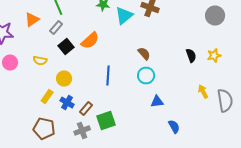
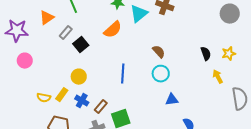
gray rectangle: (56, 28) -> (66, 33), moved
orange semicircle: (90, 40) -> (113, 30), moved
yellow semicircle: (40, 60) -> (44, 98), moved
yellow arrow: (203, 92) -> (218, 77), moved

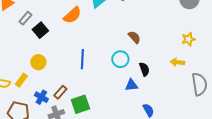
brown semicircle: (159, 52) -> (134, 37), moved
black semicircle: (206, 54) -> (144, 69), moved
yellow arrow: (218, 77) -> (177, 62), turned -56
blue cross: (82, 101) -> (41, 97), moved

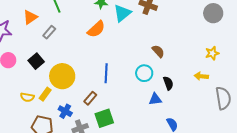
black square: (40, 30) -> (36, 61), moved
yellow circle: (38, 62) -> (62, 76), size x1.6
brown rectangle: (60, 92) -> (90, 98), moved

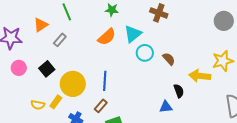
cyan triangle: (122, 13) -> (133, 34), moved
yellow star: (212, 53) -> (223, 61), size x1.5
blue line: (106, 73) -> (105, 81), moved
cyan circle: (144, 73) -> (145, 53), moved
yellow arrow: (201, 76) -> (200, 76), moved, size x1.5

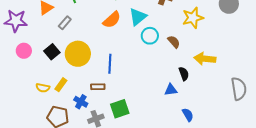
yellow star: (223, 61) -> (193, 18), moved
yellow circle: (73, 84) -> (78, 54), moved
brown rectangle: (101, 106) -> (98, 87), moved, turned 48

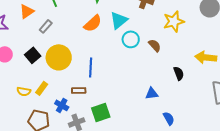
yellow arrow: (205, 59) -> (206, 57), moved
black semicircle: (184, 74) -> (179, 73), moved

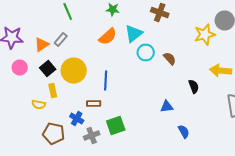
orange triangle: (27, 11) -> (42, 44), moved
yellow star: (174, 21) -> (205, 34), moved
yellow rectangle: (42, 88) -> (53, 90), moved, turned -48

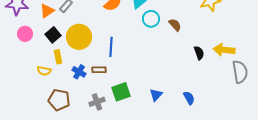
yellow arrow: (221, 70) -> (224, 50), moved
blue triangle: (167, 106) -> (156, 95), moved, turned -40
blue cross: (77, 118) -> (79, 72), moved

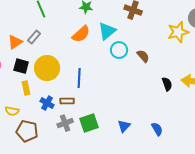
black square: (53, 35) -> (21, 66), turned -35
yellow semicircle: (44, 71) -> (12, 111), moved
gray cross: (97, 102) -> (65, 123), moved

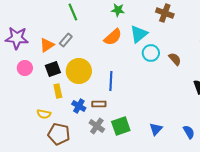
black square: (21, 66) -> (53, 69), turned -35
gray cross: (65, 123) -> (97, 126), turned -35

